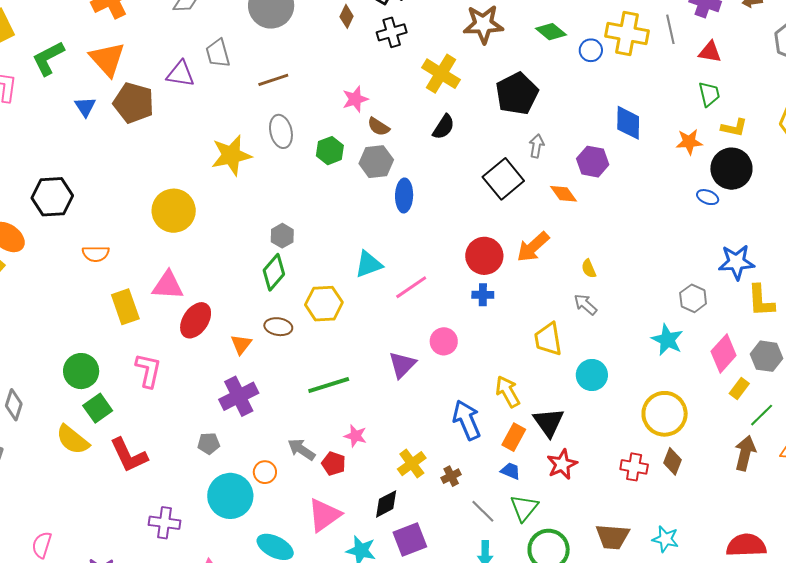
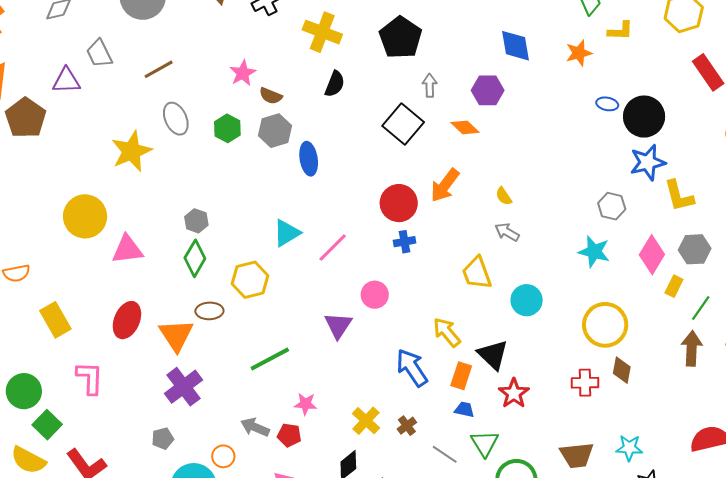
brown pentagon: (133, 103) -> (26, 118), turned 30
black circle: (731, 169) -> (644, 117), moved
pink triangle: (168, 285) -> (127, 249), moved
orange triangle: (241, 344) -> (176, 335), size x1.6

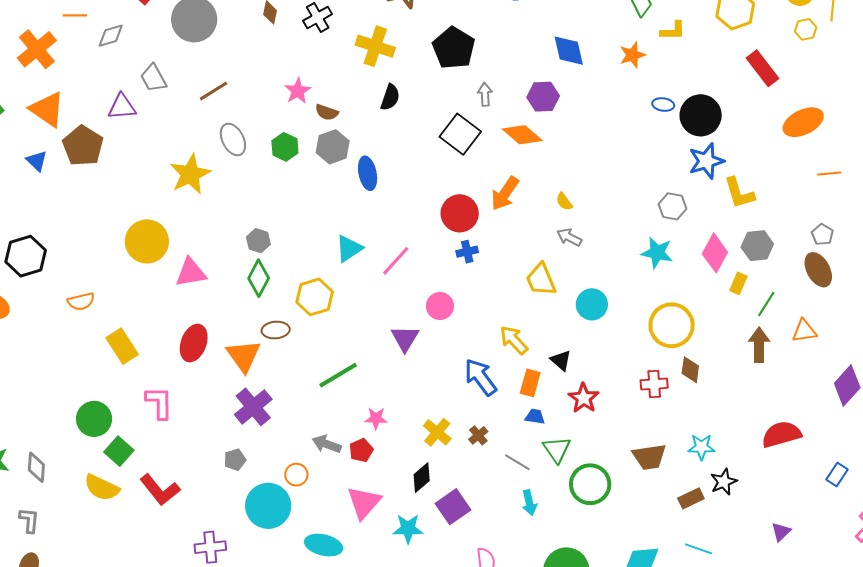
orange diamond: (465, 127) -> (522, 135), size x1.4
black triangle: (493, 355) -> (561, 360), size x0.7
red pentagon: (289, 435) -> (361, 450), turned -30

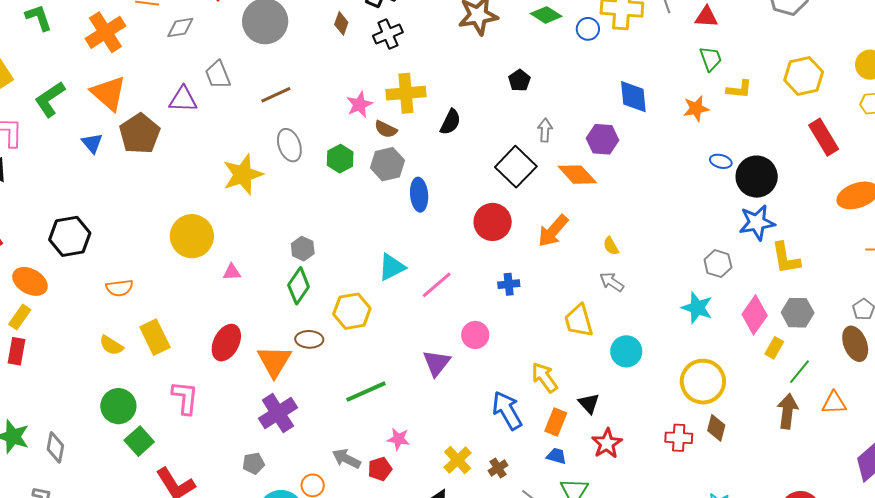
yellow cross: (375, 46) -> (406, 93), moved, turned -30
black pentagon: (454, 48) -> (519, 80), size x0.5
red circle: (460, 213) -> (493, 222), moved
pink triangle: (191, 273) -> (232, 272), size x0.6
yellow semicircle: (102, 488) -> (111, 345), moved, size x0.7

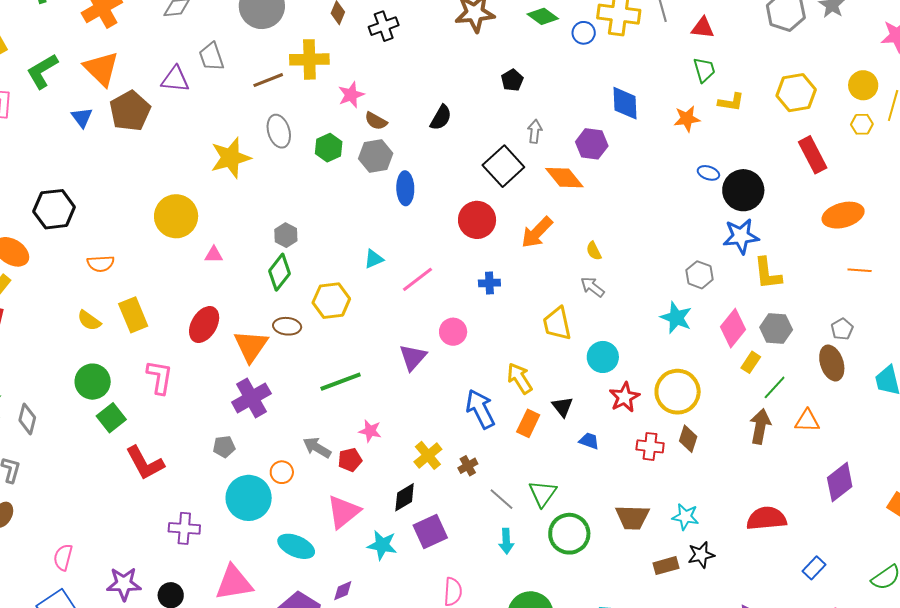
yellow cross: (406, 93) -> (309, 59), moved
cyan triangle: (392, 267) -> (374, 259), size x0.7
red star: (607, 443) -> (624, 397), moved
blue trapezoid: (556, 456) -> (589, 441), moved

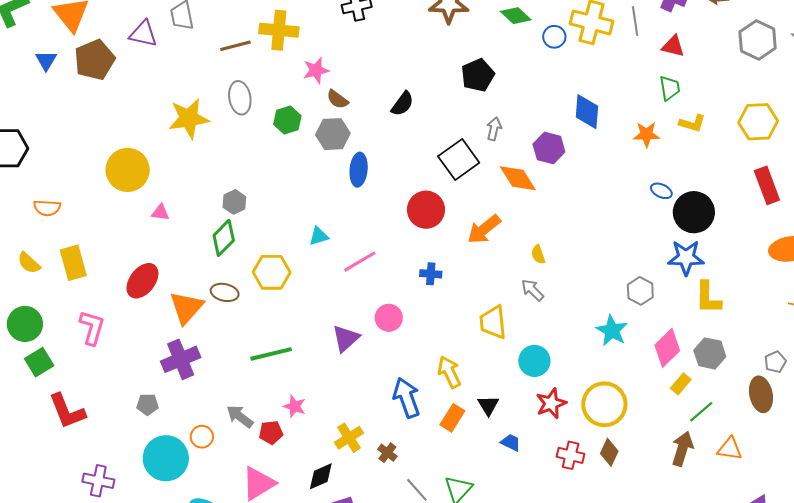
black pentagon: (512, 80) -> (478, 75), size x1.5
brown cross: (468, 466) -> (387, 453), turned -30

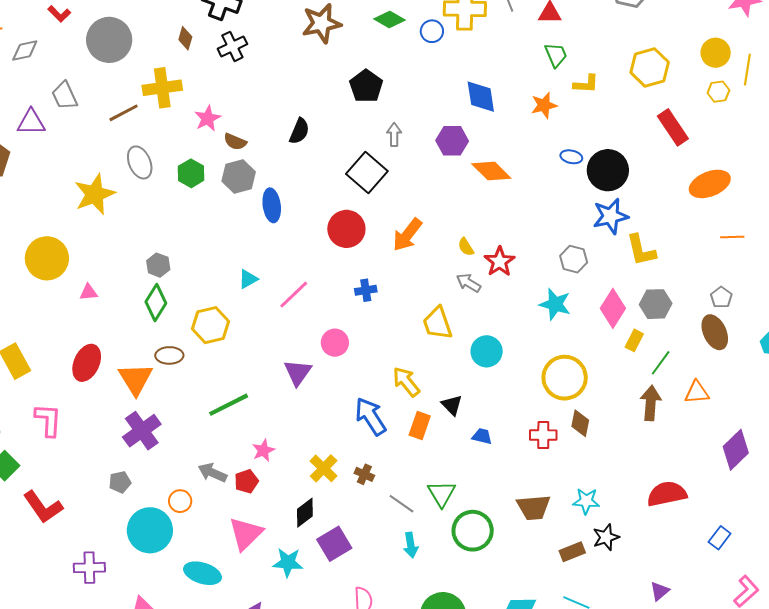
orange diamond: (518, 178) -> (491, 171), moved
red star: (551, 403) -> (500, 262), moved
pink star: (295, 406) -> (263, 450), turned -30

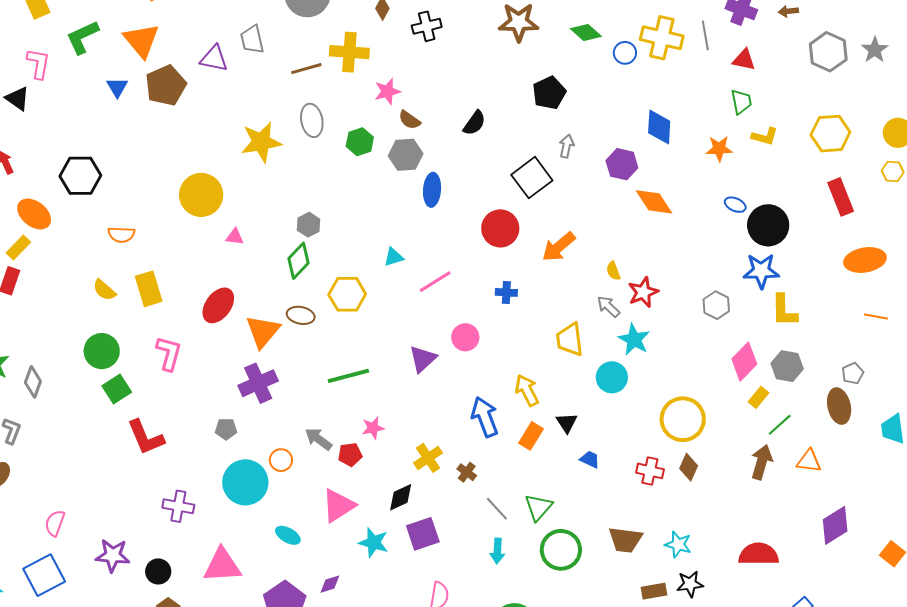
cyan star: (555, 304) -> (634, 340), moved
cyan ellipse: (203, 573) -> (288, 535), size x0.7

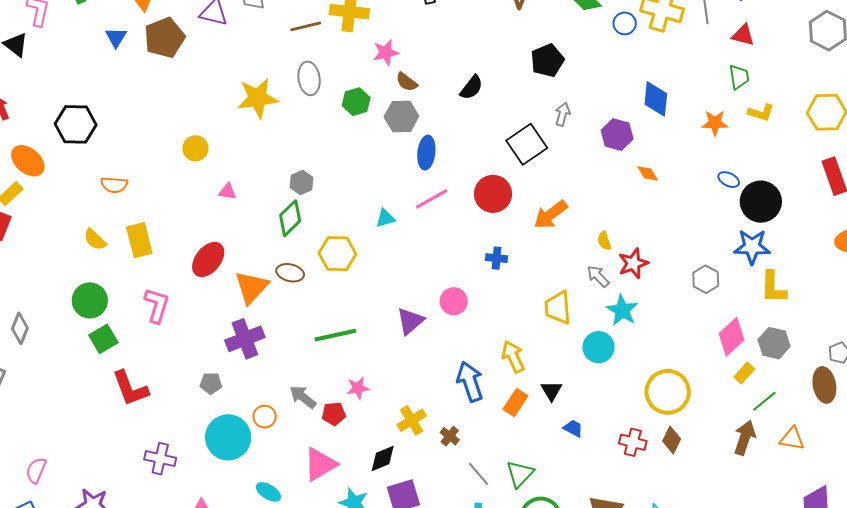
yellow circle: (201, 195) -> (195, 148), size x0.6
orange diamond: (654, 202) -> (648, 174), size x0.6
pink line: (435, 282) -> (432, 199), moved

